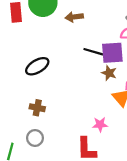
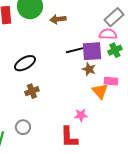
black line: (93, 52) -> (75, 50), turned -30
brown cross: (37, 108) -> (32, 91), moved, turned -32

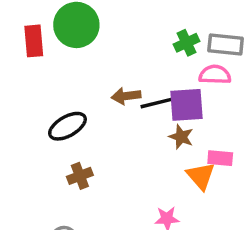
gray rectangle: (114, 17) -> (226, 44), turned 48
brown arrow: (58, 19) -> (126, 96), moved
green cross: (115, 50) -> (186, 43), moved

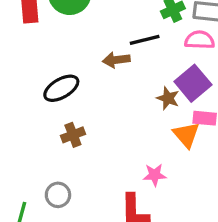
black line: (156, 103) -> (145, 40), moved
purple square: (186, 105) -> (193, 83), moved, turned -36

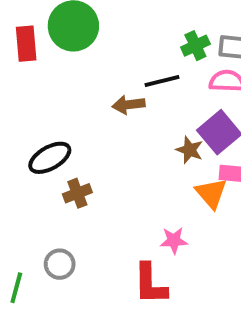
black ellipse: (61, 88) -> (50, 158), moved

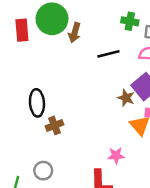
green cross: (195, 46) -> (130, 21), moved, turned 36
brown arrow: (129, 105) -> (75, 33), moved, turned -66
black ellipse: (50, 158) -> (37, 103), turned -64

